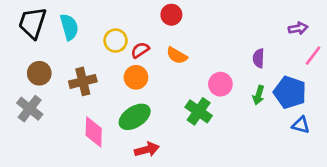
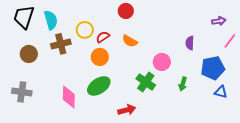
brown cross: (83, 81) -> (61, 44), moved
blue pentagon: (290, 92) -> (213, 68), turned -30
green arrow: (259, 95) -> (183, 84), moved
gray cross: (30, 109) -> (22, 92), moved, turned -30
red arrow: (147, 150) -> (127, 110), moved

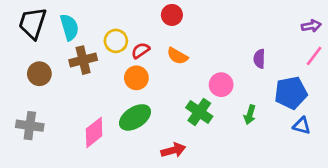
purple arrow: (219, 21) -> (311, 26), moved
pink diamond: (69, 97) -> (94, 132), turned 50

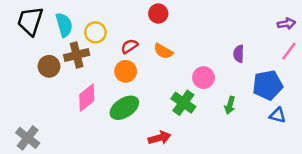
yellow circle: (116, 41) -> (95, 32), moved
brown circle: (39, 74) -> (49, 66), moved
gray cross: (30, 126) -> (28, 138), moved, turned 30
pink diamond: (94, 132) -> (87, 98), moved

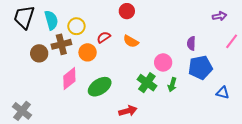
purple arrow: (286, 24) -> (220, 16), moved
orange circle: (126, 71) -> (88, 52), moved
blue pentagon: (268, 85) -> (200, 68), moved
green arrow: (230, 105) -> (172, 85), moved

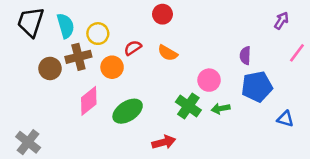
purple arrow: (220, 16) -> (281, 21), turned -48
green arrow: (172, 85) -> (221, 109), turned 64

